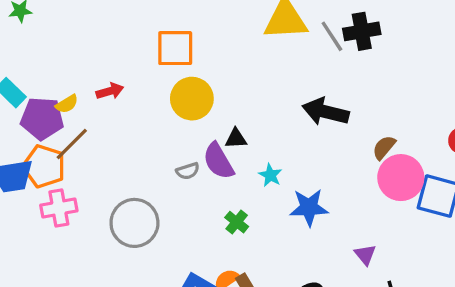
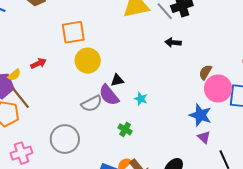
black arrow: (326, 112) -> (173, 42), moved, size x0.6
brown line: (72, 144) -> (21, 98), turned -75
gray semicircle: (188, 171) -> (92, 104), size x1.5
blue star: (309, 207) -> (200, 115), moved, turned 30
pink cross: (59, 208) -> (21, 153), moved

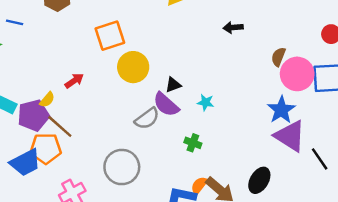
blue star: (200, 115) -> (281, 110), turned 30
purple triangle: (204, 137) -> (290, 136), size x2.0

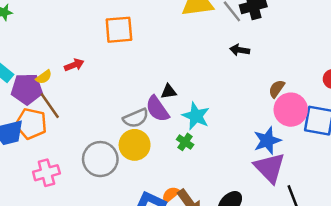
yellow circle: (133, 67) -> (135, 145), moved
cyan star: (206, 102) -> (196, 116), size x1.6
green cross: (193, 143) -> (185, 142), moved

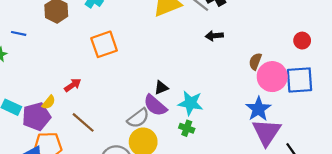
brown line: (50, 106) -> (83, 122), moved
purple triangle: (270, 168) -> (267, 132), turned 32

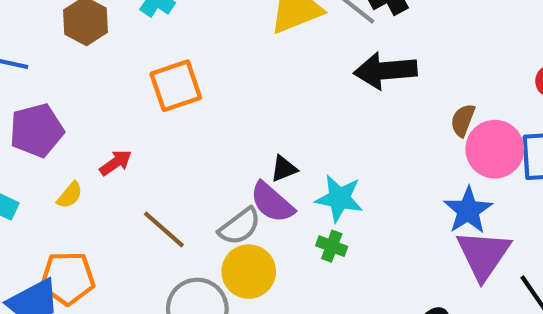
black arrow: (214, 36) -> (385, 71), size x1.8
purple pentagon: (36, 117) -> (37, 130), moved
brown line: (83, 122) -> (164, 229), moved

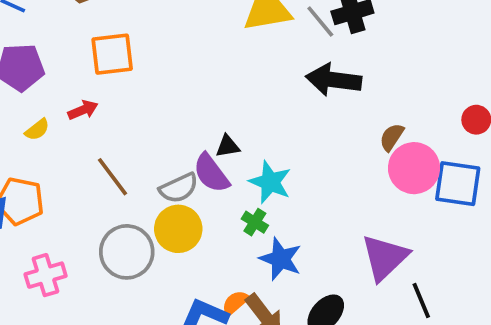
orange square: (176, 86) -> (112, 54), moved
blue star: (468, 210) -> (281, 259), moved, turned -30

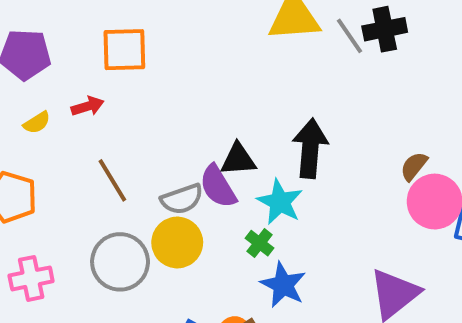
black arrow: (334, 80) -> (310, 148), moved, turned 82
black triangle: (228, 146) -> (238, 159), size x1.4

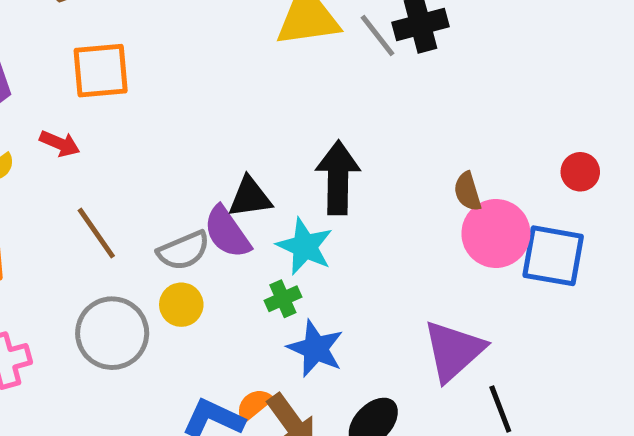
red arrow: (88, 106) -> (60, 143), turned 44
brown semicircle: (414, 166) -> (468, 192), turned -52
yellow circle: (177, 243) -> (181, 305), size x0.7
green cross: (260, 243) -> (283, 299), turned 32

